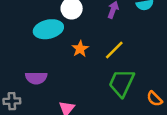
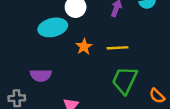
yellow line: (114, 50) -> (118, 48), turned 42

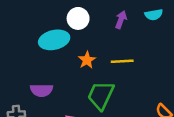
green trapezoid: (125, 80) -> (101, 95), moved

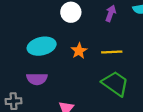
cyan ellipse: (54, 40) -> (42, 46), moved
green trapezoid: (101, 95) -> (115, 84), moved, turned 100

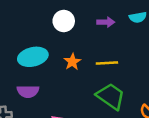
purple arrow: (111, 13) -> (106, 22), turned 70

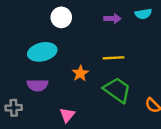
white circle: (64, 21) -> (61, 17), moved
orange star: (72, 62) -> (80, 73), moved

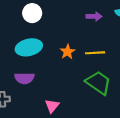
white circle: (61, 17) -> (32, 13), moved
orange star: (80, 73) -> (68, 52), moved

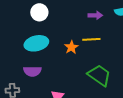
yellow line: (95, 53) -> (91, 39), moved

